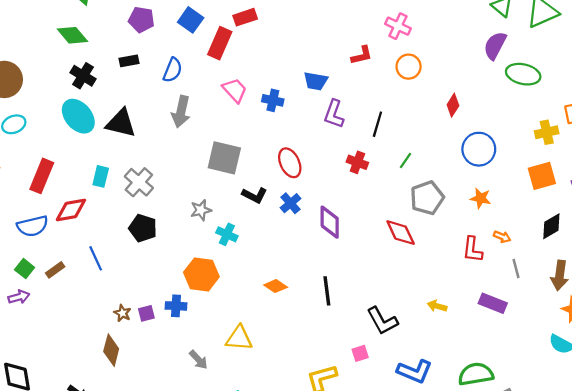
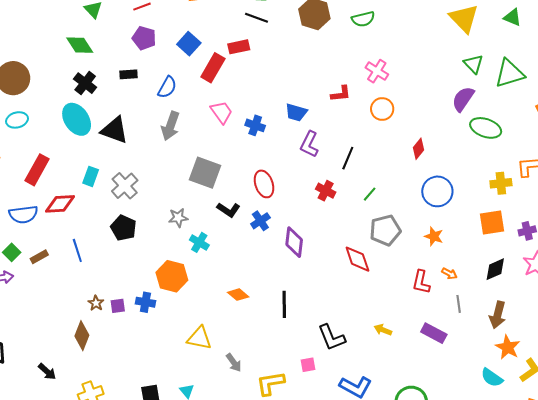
gray arrow: (198, 360) -> (234, 363), moved

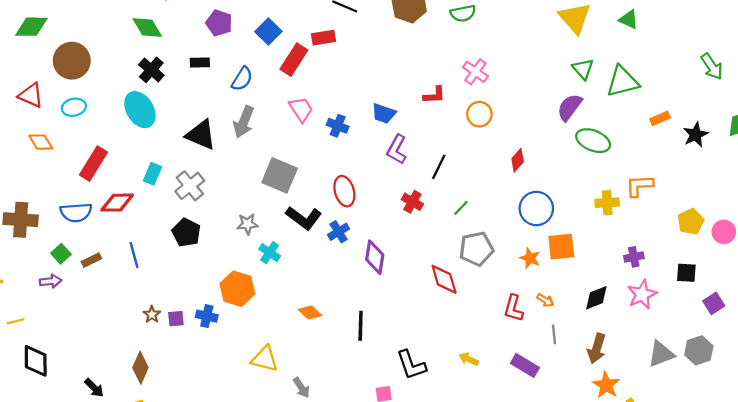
black triangle: (115, 130) -> (201, 135), moved
black L-shape: (229, 210) -> (304, 218), size x1.4
orange square: (492, 222) -> (561, 247), moved
brown diamond: (82, 336) -> (140, 368), moved

